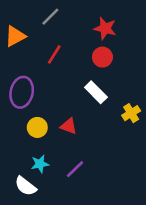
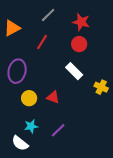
gray line: (50, 17) -> (48, 15), moved
yellow cross: (131, 113) -> (101, 87), turned -32

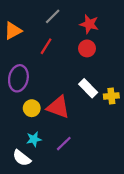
white rectangle: (74, 71) -> (88, 88), moved
yellow cross: (101, 87) -> (111, 96), turned -32
red triangle: (53, 97) -> (58, 107), size x1.6

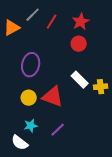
gray line: (53, 16) -> (33, 15), moved
red star: (89, 24) -> (81, 22), turned 30
red line: (46, 46) -> (52, 22), moved
purple ellipse: (18, 78) -> (31, 65), moved

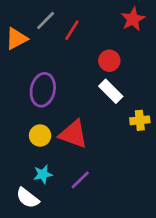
red star: (81, 22) -> (133, 19), moved
white rectangle: (80, 80) -> (111, 91), moved

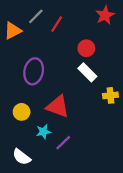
yellow circle: (40, 136) -> (22, 112), moved
cyan star: (43, 174) -> (43, 132), moved

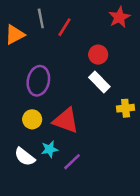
gray line: (36, 16) -> (41, 18), turned -56
yellow circle: (22, 112) -> (32, 119), moved
white semicircle: (22, 157) -> (25, 157), moved

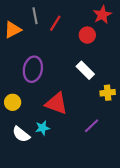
red circle: (98, 55) -> (87, 35), moved
yellow circle: (32, 119) -> (13, 102), moved
purple line: (72, 162) -> (92, 126), moved

